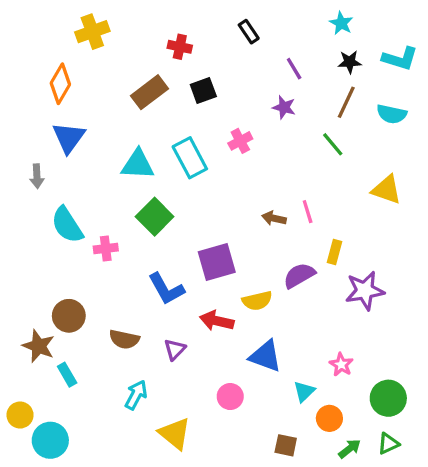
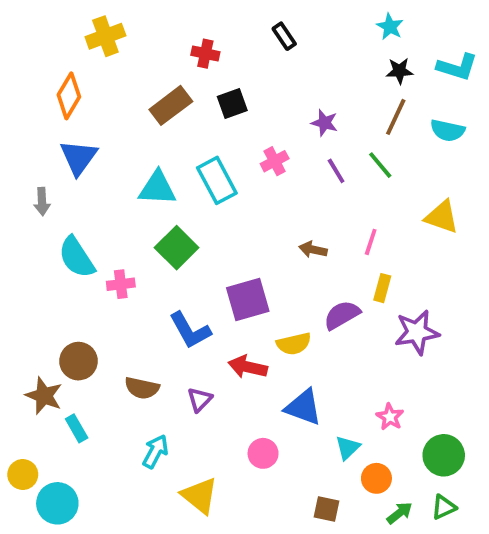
purple line: (294, 69) -> (336, 171), moved
pink line: (308, 212) -> (371, 242), moved, turned 35

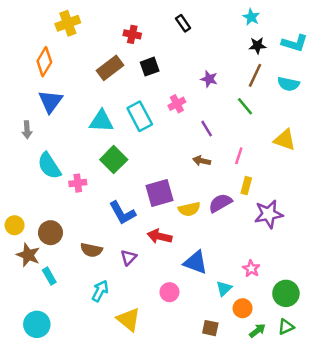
purple line: (336, 171) -> (207, 129), moved
yellow semicircle: (294, 344) -> (189, 209), moved
yellow circle: (23, 475) -> (15, 225), moved

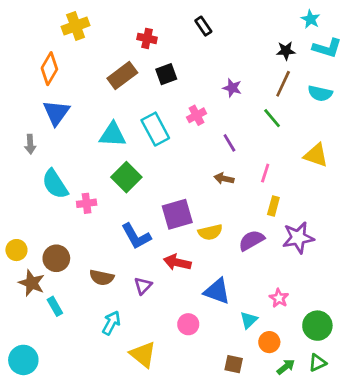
cyan star: (251, 17) -> (311, 19), moved
purple semicircle: (220, 203) -> (251, 240), moved
cyan circle: (37, 324) -> (23, 360), moved

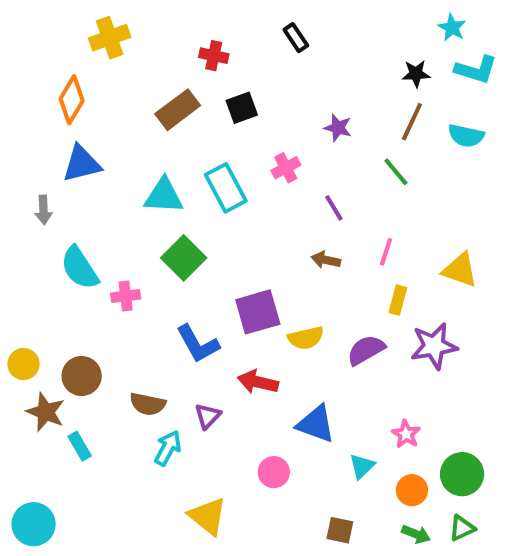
blue triangle: (56, 113) -> (82, 164), turned 40
yellow triangle: (316, 155) -> (460, 270), moved
cyan arrow: (111, 323) -> (168, 448), moved
orange circle: (269, 342) -> (412, 490), moved
green arrow: (286, 367) -> (416, 534), turned 60

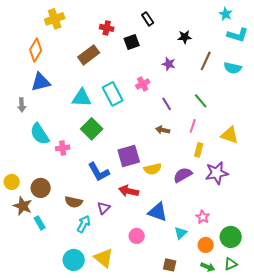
black star: (416, 74) -> (185, 37), moved
black square: (242, 108) -> (132, 42), moved
green line: (396, 172) -> (201, 101), moved
cyan circle: (34, 524) -> (74, 260), moved

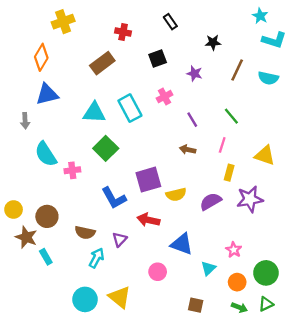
black square: (132, 42) -> (158, 59), moved

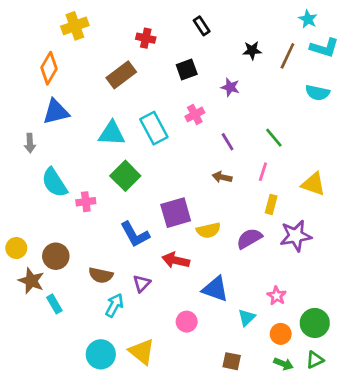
brown line: (237, 70) -> (287, 56), moved

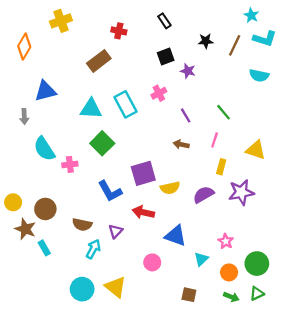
orange diamond: (49, 68) -> (24, 46), moved
black square: (187, 70) -> (166, 57), moved

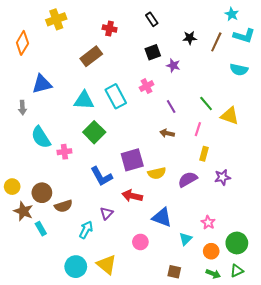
yellow triangle: (256, 150) -> (230, 116), moved
purple star: (241, 192) -> (222, 177), size x0.7
brown semicircle: (82, 225) -> (63, 206), moved, turned -30

